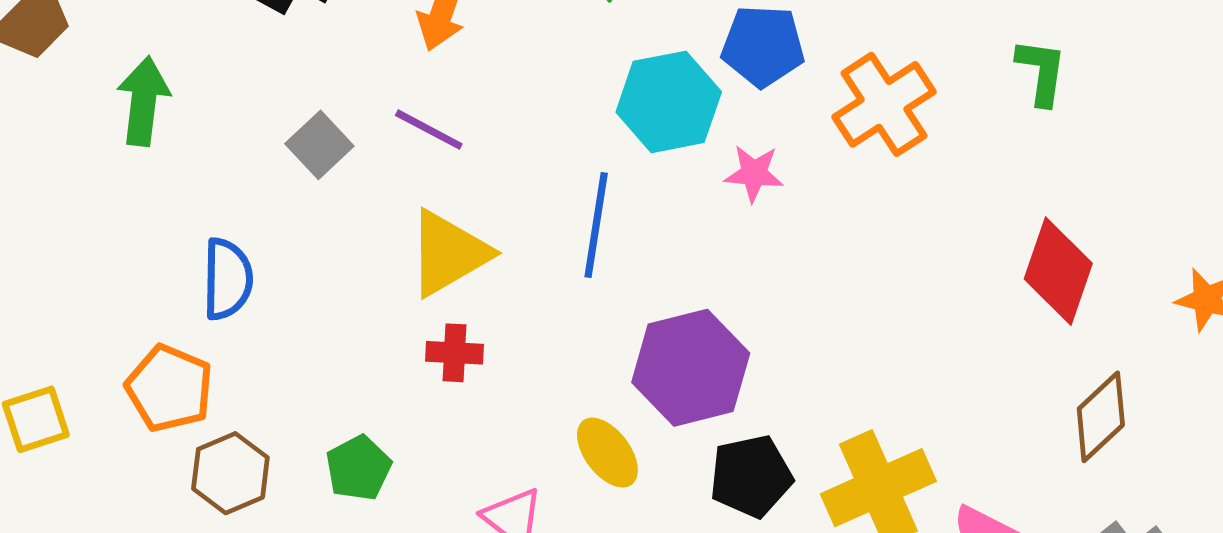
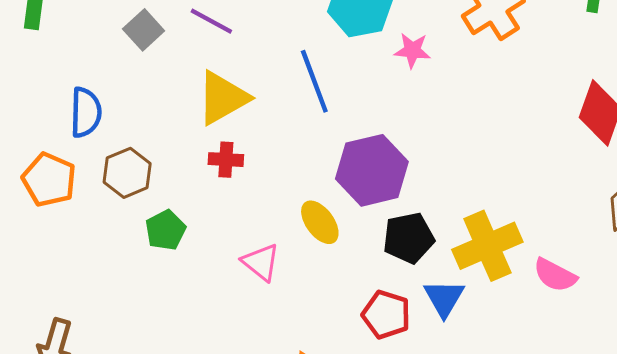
blue line: (596, 225) -> (314, 81), turned -30
brown hexagon: (230, 473) -> (127, 173), moved

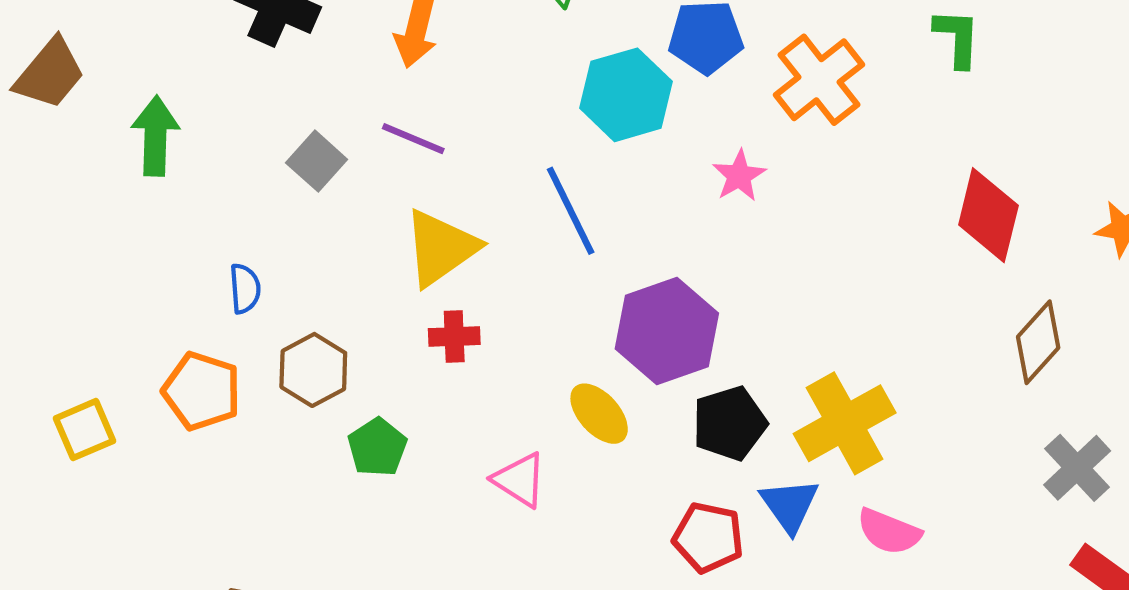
pink star: (412, 50) -> (739, 176), moved, turned -30
blue semicircle: (86, 112) -> (245, 289), size x0.7
pink semicircle: (555, 275) -> (889, 532), moved

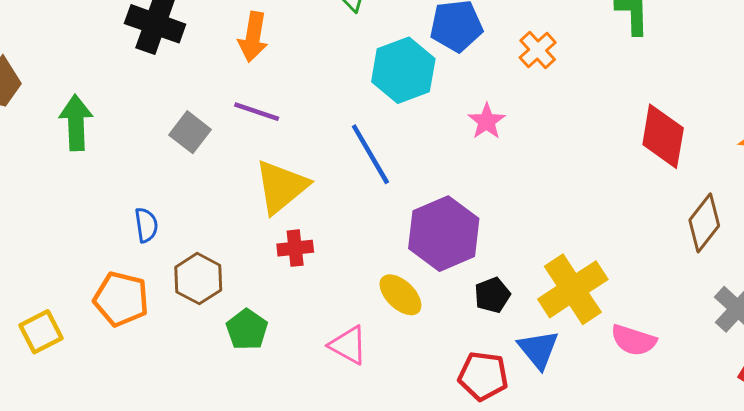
orange cross: (819, 80) -> (538, 50), size x0.6
black pentagon: (730, 423) -> (492, 295), size x0.7
pink semicircle: (889, 532) -> (634, 340), moved

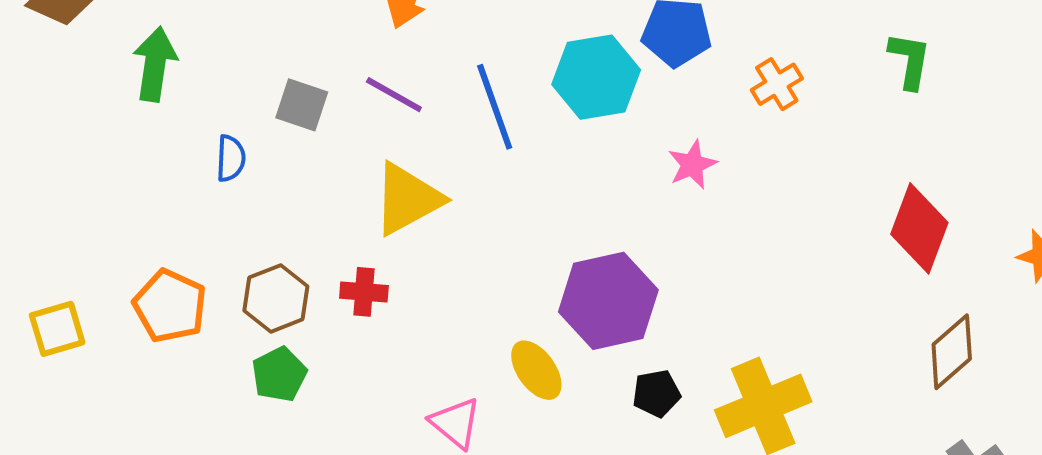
gray square: (190, 132) -> (302, 105), turned -30
blue line: (370, 154) -> (495, 107), moved
blue semicircle: (146, 225) -> (231, 158), moved
red cross: (295, 248) -> (364, 292), moved
green pentagon: (247, 330) -> (279, 374), moved

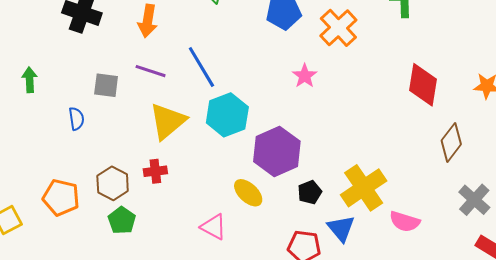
green arrow: (155, 64) -> (30, 80), size x0.7
cyan hexagon: (596, 77) -> (227, 115), moved
orange cross: (777, 84) -> (338, 28), size x1.5

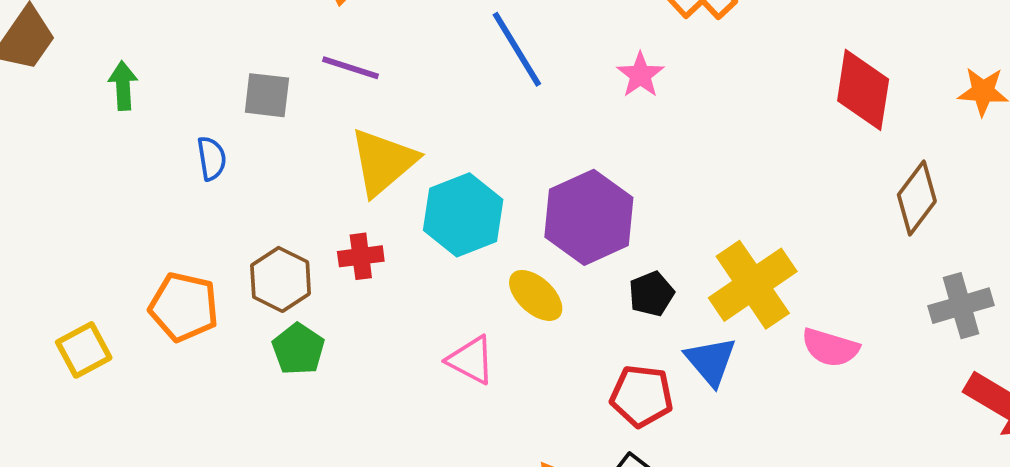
blue line: (201, 67) -> (517, 49), moved
cyan hexagon: (227, 115) -> (463, 215), moved
gray cross: (474, 200) -> (961, 306), turned 32

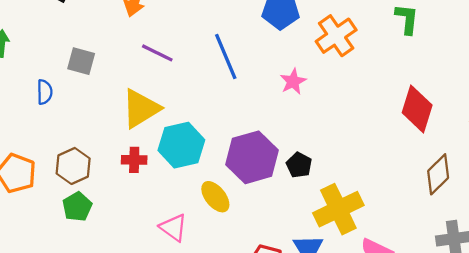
purple line: (350, 68) -> (157, 53), moved
red cross: (361, 256) -> (134, 160), moved
black pentagon: (651, 294) -> (299, 165), moved, turned -30

